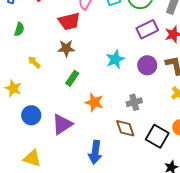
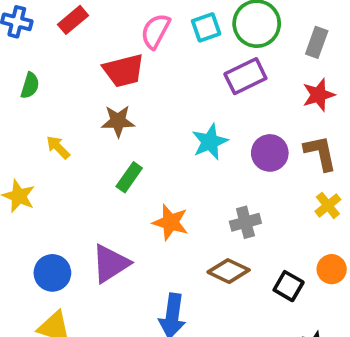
purple rectangle: (147, 29) -> (245, 76), moved
blue circle: (31, 115) -> (52, 273), moved
brown diamond: (125, 128) -> (229, 271), turned -45
black square: (157, 136) -> (289, 286), size x0.7

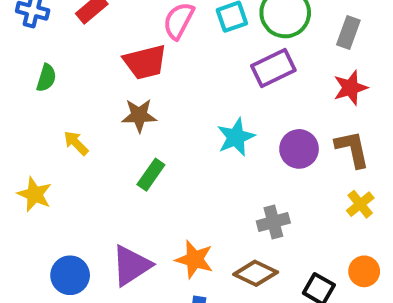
orange star: (170, 222) -> (194, 259), moved

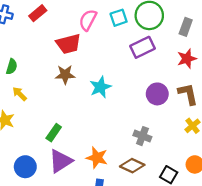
green semicircle: (46, 78) -> (12, 67), moved
cyan star: (236, 137) -> (100, 87), moved
yellow arrow: (76, 143) -> (20, 94), moved
green rectangle: (151, 175) -> (54, 133), moved
gray cross: (273, 222) -> (142, 136), turned 36

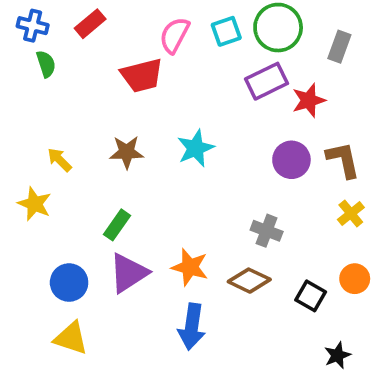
red star: (187, 59) -> (309, 100), moved
green semicircle: (12, 67) -> (46, 64), moved, turned -35
brown star: (65, 75) -> (127, 152), moved

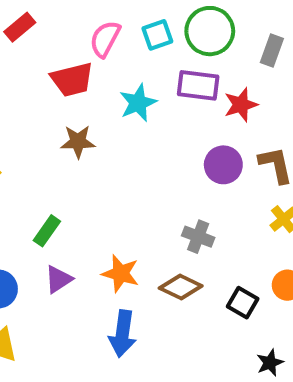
purple rectangle: (267, 81) -> (198, 85), turned 33
cyan star: (196, 148) -> (138, 103), moved
brown star: (127, 152) -> (78, 142), moved
purple triangle: (128, 273) -> (58, 279), size x0.7

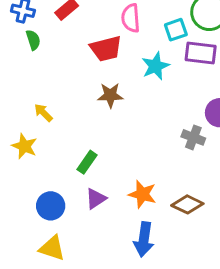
cyan square: (157, 35) -> (176, 30), moved
pink semicircle: (105, 39) -> (131, 18), turned -32
gray cross: (198, 237) -> (193, 137), moved

